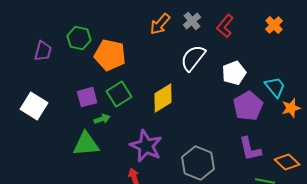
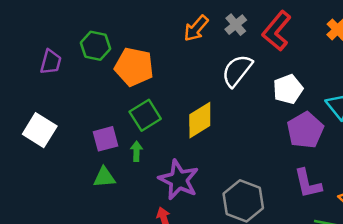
red L-shape: (225, 26) -> (277, 31), size x1.4
purple square: (87, 97) -> (105, 139), moved
green arrow: (102, 119) -> (136, 151), moved, turned -70
green triangle: (86, 144) -> (104, 177), size x0.7

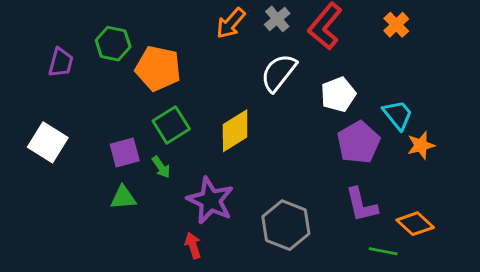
green arrow: (136, 151) -> (161, 167), turned 144

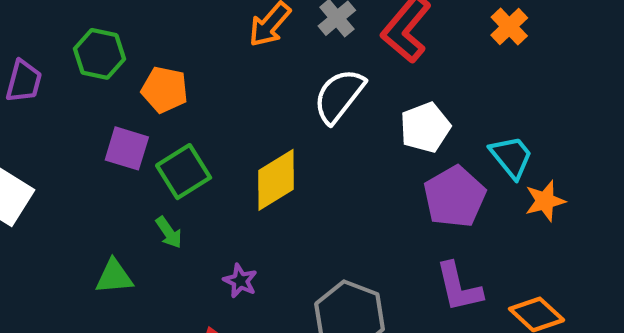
orange pentagon: (158, 68) -> (165, 90), size x0.7
purple square: (125, 153) -> (127, 148), moved, turned 32
purple star: (210, 200) -> (240, 281), size x0.5

